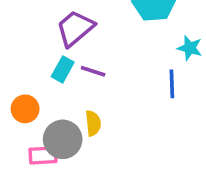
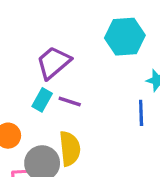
yellow semicircle: (93, 123) -> (70, 149), size x1.5

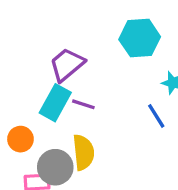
cyan rectangle: (42, 100) -> (55, 103), size x1.5
blue line: (141, 113) -> (156, 116), turned -30

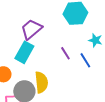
purple line: (83, 104) -> (65, 53), moved, turned 40

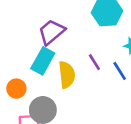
yellow semicircle: (41, 82) -> (67, 75), moved

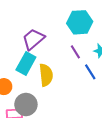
purple line: (94, 62) -> (75, 52), moved

